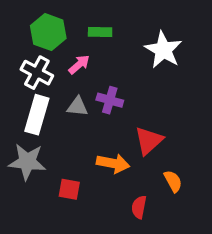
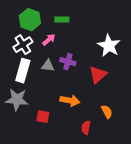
white star: (163, 50) -> (109, 46), moved
white cross: (37, 73) -> (23, 45), turned 30
red triangle: (149, 141) -> (98, 75), moved

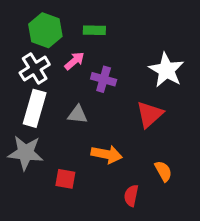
purple cross: (68, 62) -> (104, 79), moved
gray triangle: (48, 66) -> (78, 114), moved

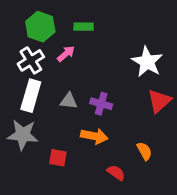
purple cross: (104, 79) -> (101, 104), moved
red triangle: (150, 114) -> (159, 101), moved
red semicircle: (131, 196) -> (116, 173), turned 114

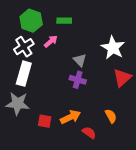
gray triangle: (69, 101) -> (80, 60), moved, turned 40
orange arrow: (94, 136) -> (70, 117), moved, turned -36

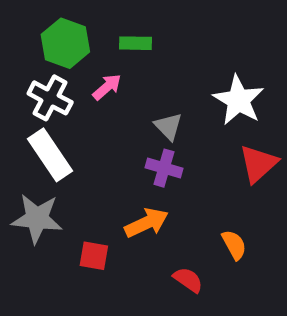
white cross: (24, 47) -> (50, 98), turned -30
white rectangle: (24, 74) -> (50, 155), turned -50
orange arrow: (70, 117) -> (146, 223), moved

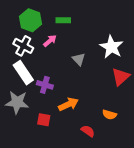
purple cross: (164, 168) -> (45, 85), moved
orange semicircle: (234, 245) -> (109, 115), turned 136

